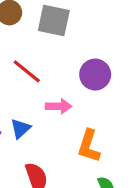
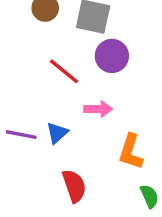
purple circle: (95, 75) -> (112, 56), moved

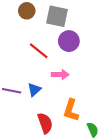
orange L-shape: (131, 152) -> (71, 110), moved

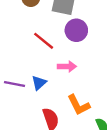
orange L-shape: (71, 110) -> (79, 105), turned -45

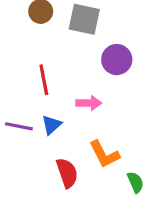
purple circle: (76, 30) -> (117, 60), moved
red line: (44, 41) -> (44, 80), moved, turned 40

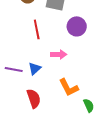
red line: (44, 80) -> (37, 29), moved
red semicircle: (67, 173) -> (34, 98), moved

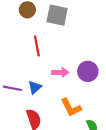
purple circle: (77, 26) -> (88, 71), moved

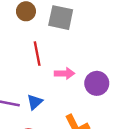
pink arrow: (60, 72) -> (64, 73), moved

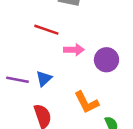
red line: (37, 54) -> (46, 30), turned -60

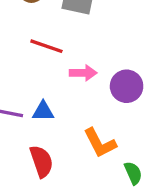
blue triangle: (44, 79) -> (43, 111), turned 42

